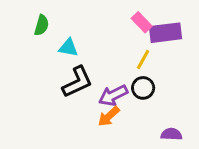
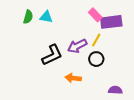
cyan triangle: (68, 48) -> (46, 17), moved
purple arrow: (113, 95) -> (77, 46), moved
orange arrow: (109, 116) -> (73, 78), turned 49

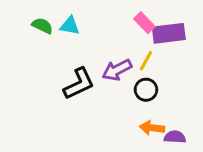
green semicircle: (28, 17) -> (42, 26), turned -80
orange arrow: (73, 78) -> (152, 128), moved

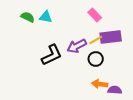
purple rectangle: (169, 33) -> (111, 37), moved
yellow line: (146, 61) -> (96, 40), turned 32

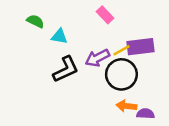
pink rectangle: (95, 15) -> (105, 15), moved
cyan triangle: (46, 17) -> (59, 36), moved
black circle: (96, 59) -> (121, 74), size x1.6

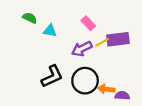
pink rectangle: (105, 15) -> (88, 23), moved
black L-shape: (66, 69) -> (52, 76), moved
black circle: (121, 74) -> (85, 81), moved

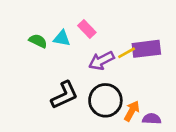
green semicircle: (30, 18) -> (38, 41), moved
pink rectangle: (88, 23) -> (87, 29), moved
orange arrow: (106, 89) -> (132, 111), turned 112

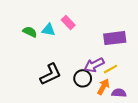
yellow line: (127, 53) -> (111, 69), moved
purple arrow: (101, 61) -> (94, 65), moved
black circle: (105, 100) -> (83, 78), size x0.7

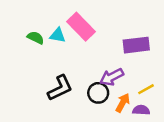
pink rectangle: (68, 23) -> (81, 27), size x1.6
yellow line: (111, 69) -> (146, 89), moved

